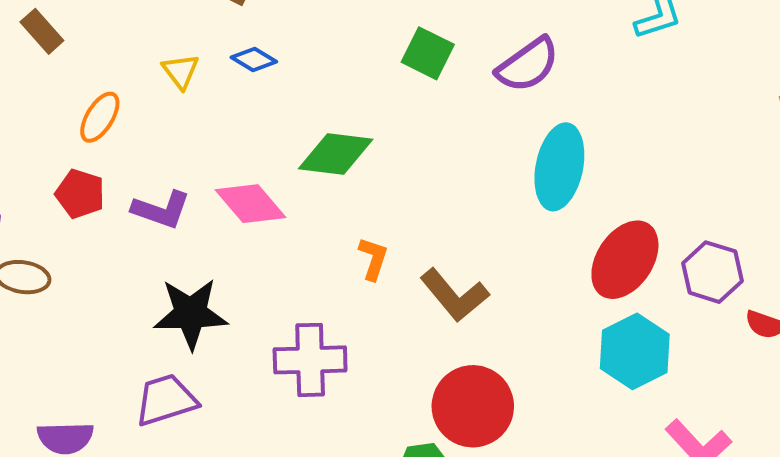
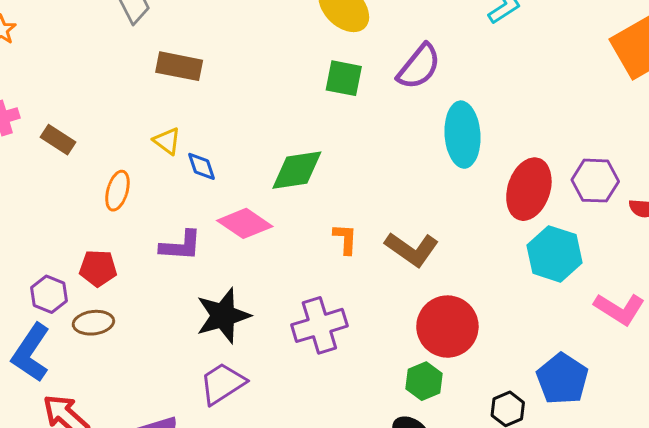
blue diamond: (254, 60) -> (202, 166), moved, turned 56
red pentagon: (80, 194) -> (98, 268), moved

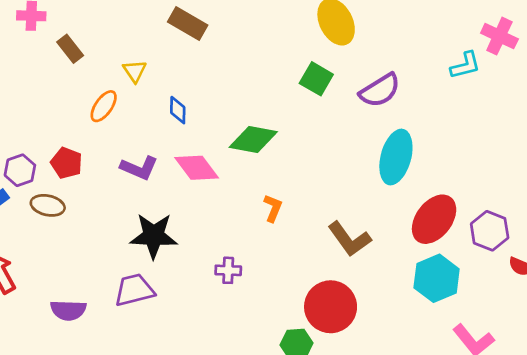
yellow triangle: (167, 141) -> (135, 71), moved
brown L-shape: (412, 249) -> (349, 239), moved
purple cross: (319, 325) -> (228, 270), size x0.6

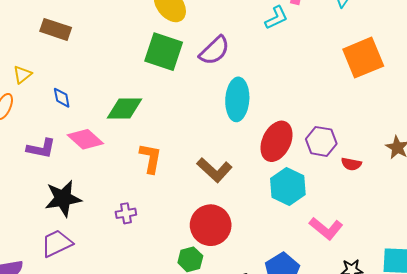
yellow triangle: (135, 71) -> (22, 75), turned 36
green square: (316, 79) -> (164, 52), size x1.5
orange L-shape: (273, 208) -> (151, 158), size x1.4

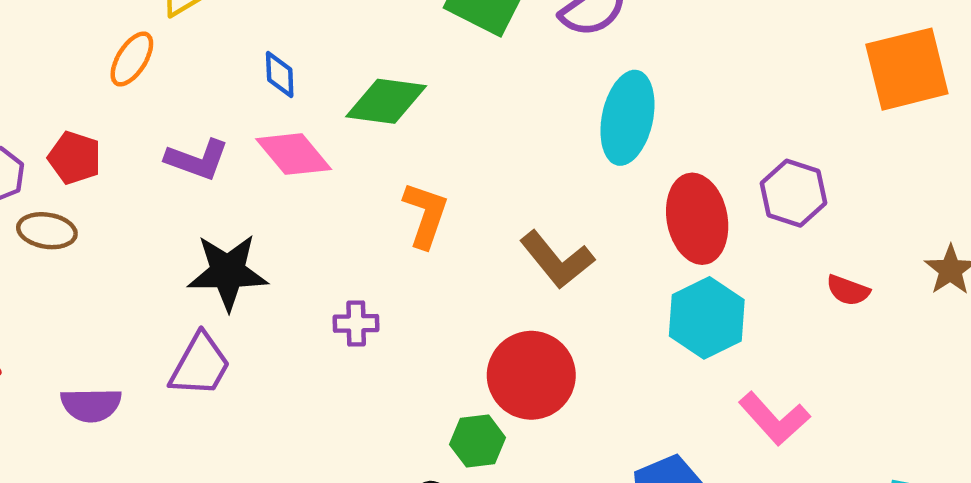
blue diamond: (62, 98) -> (280, 75), moved
red ellipse: (277, 141) -> (697, 219), turned -45
purple hexagon: (321, 141) -> (793, 193), moved
purple trapezoid: (57, 243) -> (200, 365), turned 136

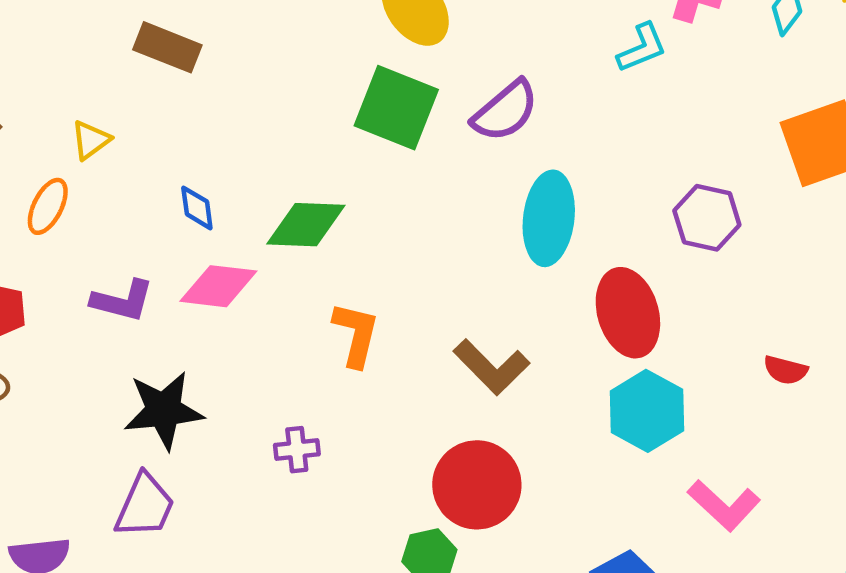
pink diamond: (294, 154) -> (218, 286), turned -38
purple hexagon: (793, 193) -> (707, 218), moved

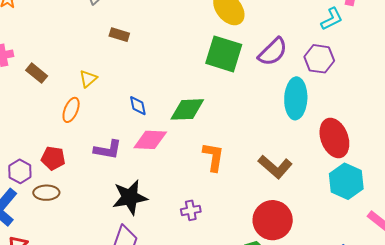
brown rectangle: (167, 47) -> (119, 35), size x0.7
purple hexagon: (707, 218) -> (319, 59), moved

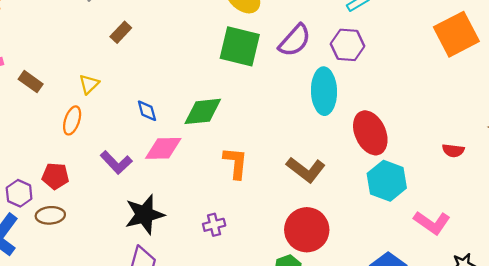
brown rectangle: (119, 35) -> (121, 32), turned -60
purple L-shape: (108, 150) -> (116, 162), turned 40

